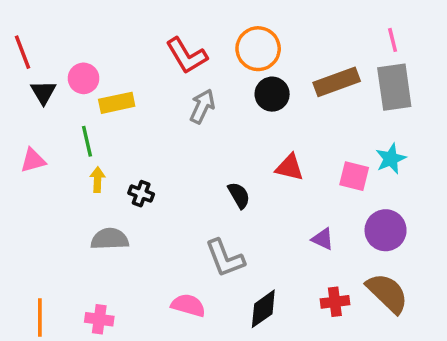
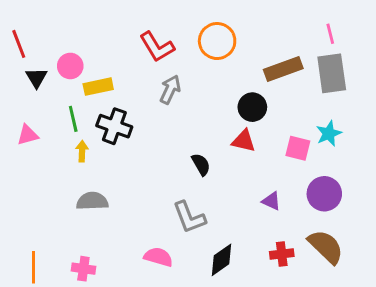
black circle: (272, 94) -> (252, 107), moved
black cross: (141, 194) -> (114, 126), moved, size x1.6

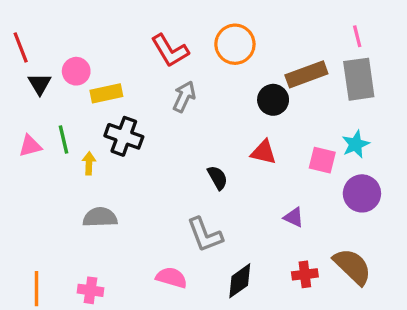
black circle: (252, 107) -> (273, 100), moved
green line: (73, 119) -> (64, 139), moved
purple circle: (324, 194) -> (362, 193), moved

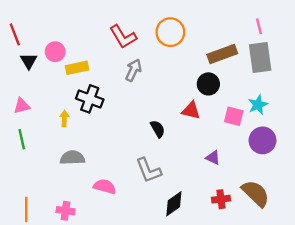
black circle: (273, 100) -> (208, 84), moved
green line: (64, 139) -> (22, 139), moved
pink semicircle: (171, 278) -> (105, 186), moved

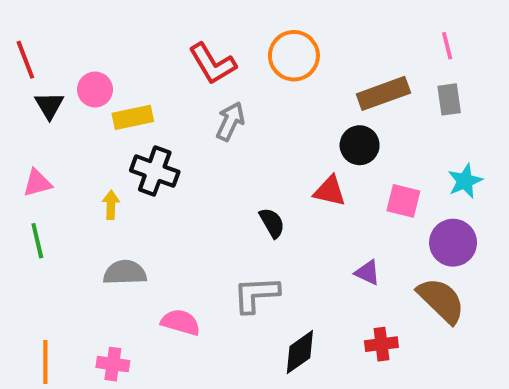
gray rectangle: (260, 57) -> (449, 99), size x0.6
cyan star: (258, 105) -> (465, 181), moved
gray L-shape: (148, 170) -> (256, 294), turned 108
brown semicircle: (256, 193) -> (441, 300), moved

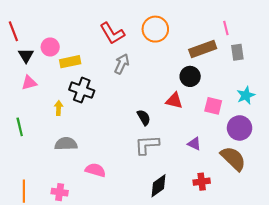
pink line: (447, 46) -> (226, 28), moved
pink triangle: (37, 183) -> (29, 83), moved
gray L-shape: (256, 294) -> (147, 145), moved

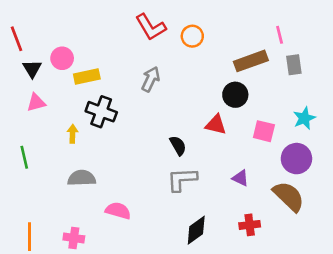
orange circle: (155, 29) -> (192, 36), size x0.7
red L-shape: (112, 33) -> (151, 27), moved

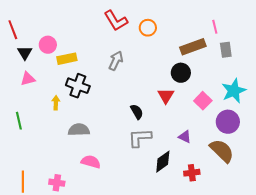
cyan star: (304, 118) -> (234, 91), size x1.4
red triangle: (216, 125) -> (166, 96), turned 48
pink square: (264, 131) -> (203, 101), turned 30
gray semicircle: (82, 178) -> (79, 130), moved
black diamond: (196, 230) -> (163, 162), moved

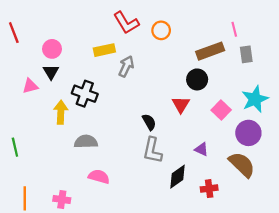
black triangle: (25, 53) -> (51, 72), moved
yellow rectangle: (67, 59) -> (104, 50), moved
yellow arrow: (56, 103) -> (61, 112), size x1.5
green line: (19, 121) -> (15, 147), moved
gray L-shape: (140, 138) -> (152, 150), turned -75

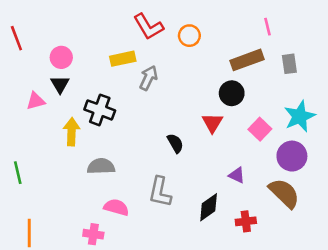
pink line: (234, 29) -> (268, 27), moved
gray L-shape: (152, 150) -> (160, 192), moved
pink cross: (62, 199) -> (93, 234), moved

